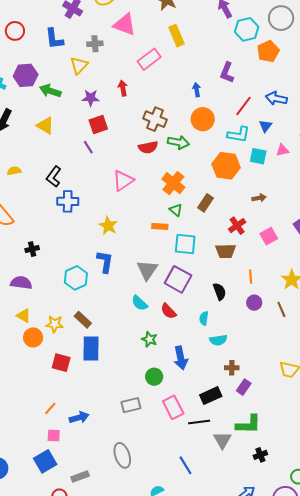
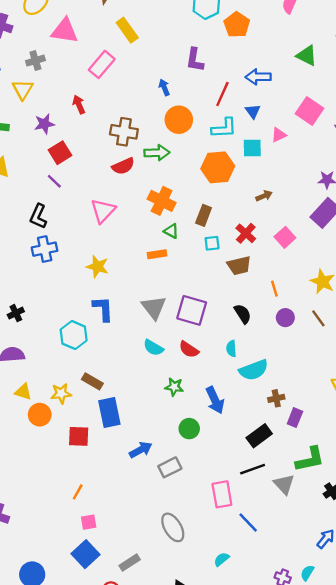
black L-shape: (54, 177) -> (38, 216), moved
cyan square: (185, 244) -> (212, 243), moved, size x0.6
cyan semicircle: (218, 340) -> (254, 370), size x1.4
pink rectangle: (173, 407) -> (222, 494), moved, turned 30
blue arrow: (79, 417) -> (141, 450), moved

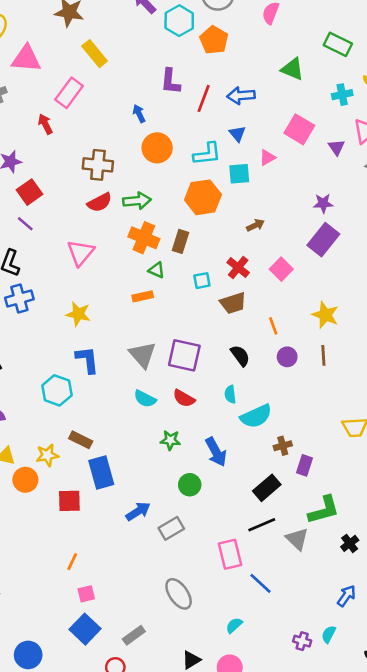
red line: (222, 94) -> (204, 98), moved
red arrow: (79, 105) -> (45, 124), moved
green arrow: (157, 153) -> (137, 201), moved
brown rectangle: (204, 215) -> (181, 241), moved
brown line: (318, 318) -> (323, 355), turned 36

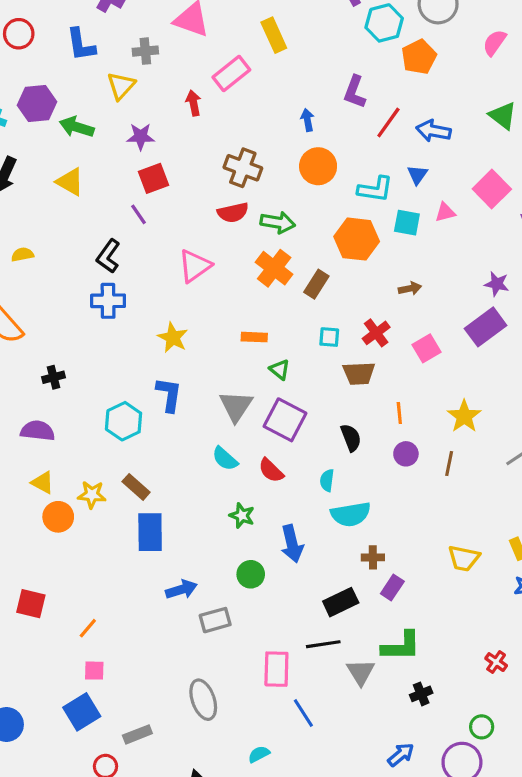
green triangle: (157, 270) -> (280, 370), moved
red square: (69, 501) -> (31, 604), moved

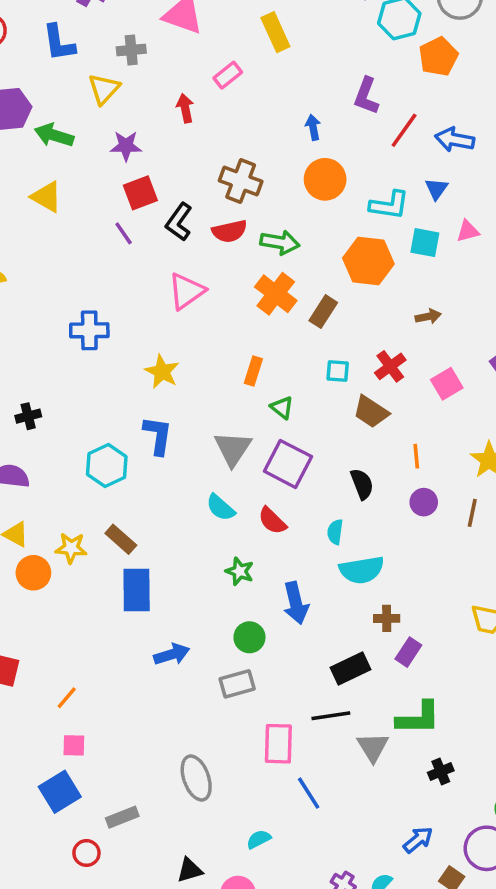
pink rectangle: (231, 73) -> (228, 75), size x0.7
black L-shape: (108, 256) -> (179, 222), moved
orange rectangle: (254, 337) -> (253, 371), turned -75
brown trapezoid: (359, 373) -> (371, 412), turned 36
gray rectangle: (215, 620) -> (237, 684), moved

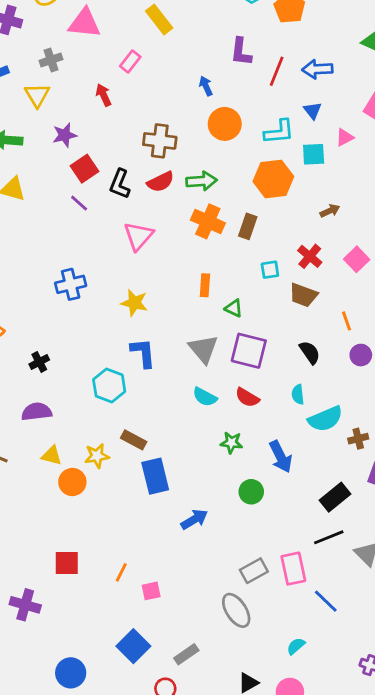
brown cross: (387, 618) -> (358, 439), moved
gray rectangle: (237, 684) -> (254, 571), moved
pink square: (74, 745) -> (151, 591), moved

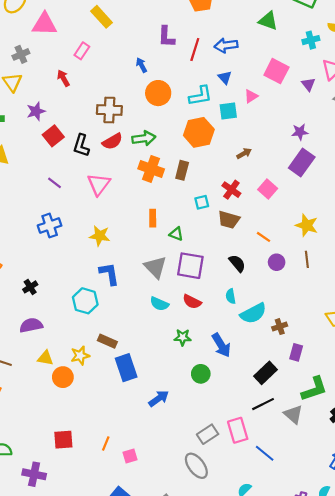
purple line: (79, 203) -> (55, 183), moved
orange line: (346, 321) -> (264, 237), turned -32

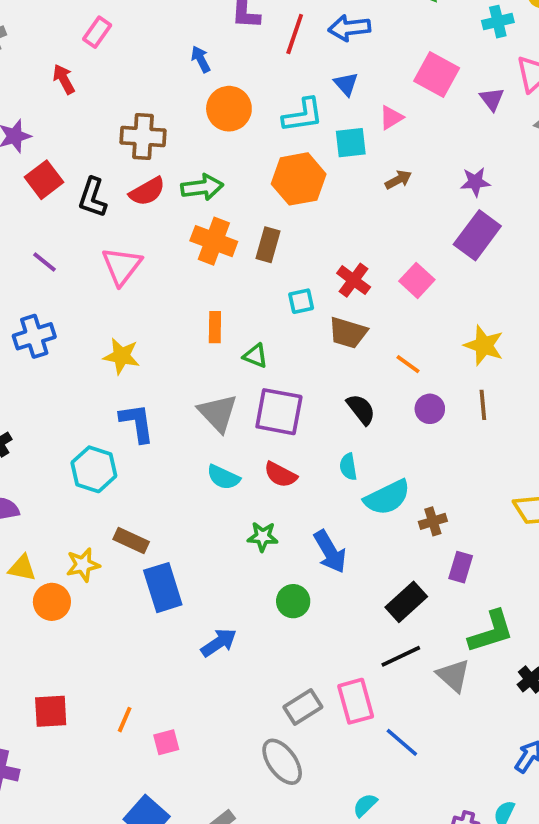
brown arrow: (244, 153) -> (398, 180), moved

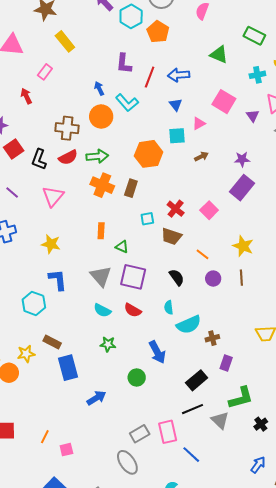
orange circle: (229, 109) -> (101, 116), moved
cyan L-shape: (303, 115) -> (127, 103), moved, turned 55
green star: (263, 537) -> (108, 344), moved

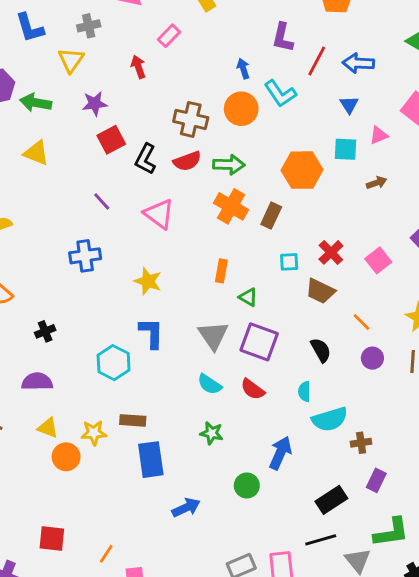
pink triangle: (53, 196) -> (159, 214), turned -40
brown rectangle: (52, 342) -> (133, 420), turned -30
blue arrow: (157, 352) -> (280, 453), turned -135

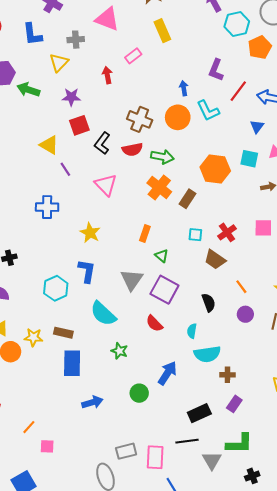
yellow triangle: (36, 153) -> (49, 145), moved
pink square: (378, 260) -> (263, 228), moved, turned 30
cyan semicircle: (210, 384) -> (103, 314), moved, size x1.5

